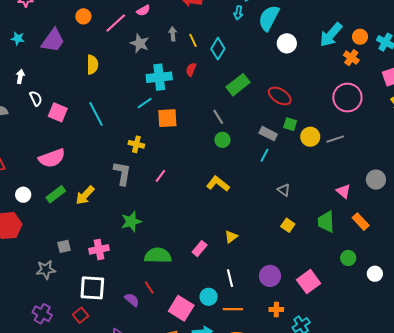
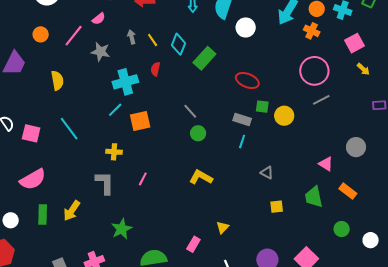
green rectangle: (238, 85) -> (204, 58), moved
gray line: (335, 139) -> (321, 100), moved
green rectangle: (56, 194) -> (43, 214), turned -42
yellow square: (288, 225) -> (277, 207), turned -32

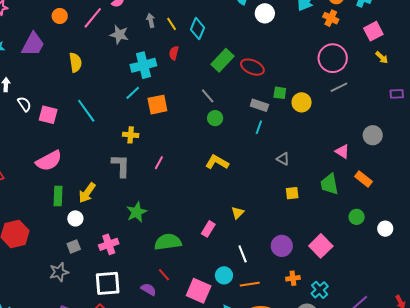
green rectangle: (204, 58) -> (223, 60), moved
red ellipse: (247, 81) -> (252, 67), moved
white circle: (11, 220) -> (75, 218), moved

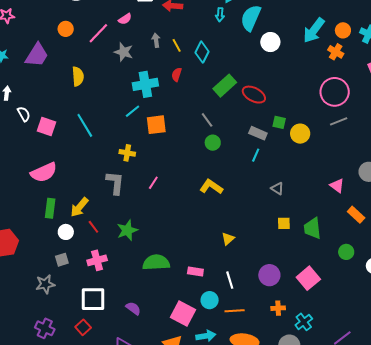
green trapezoid: (329, 184) -> (312, 228), moved
pink rectangle: (208, 229) -> (195, 272), moved, turned 63
red line: (164, 275) -> (93, 227), moved

